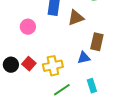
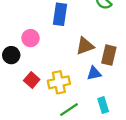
brown triangle: (76, 18) -> (85, 46), moved
black circle: (11, 65) -> (11, 55), moved

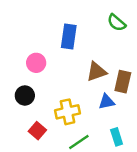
black circle: (11, 55) -> (25, 95), moved
red square: (32, 80) -> (37, 131), moved

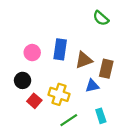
blue rectangle: (69, 36) -> (60, 49), moved
yellow cross: (68, 112) -> (59, 94), turned 30
red square: (37, 131) -> (34, 101), moved

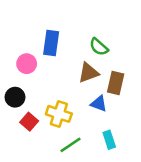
green semicircle: (101, 18) -> (99, 47), moved
blue rectangle: (60, 49) -> (51, 43), moved
blue triangle: (92, 86) -> (99, 104), turned 32

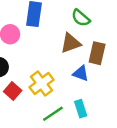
yellow cross: (59, 114) -> (42, 83), turned 35
cyan rectangle: (109, 140) -> (81, 109), moved

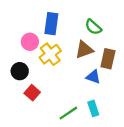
yellow cross: (42, 83) -> (50, 54), moved

